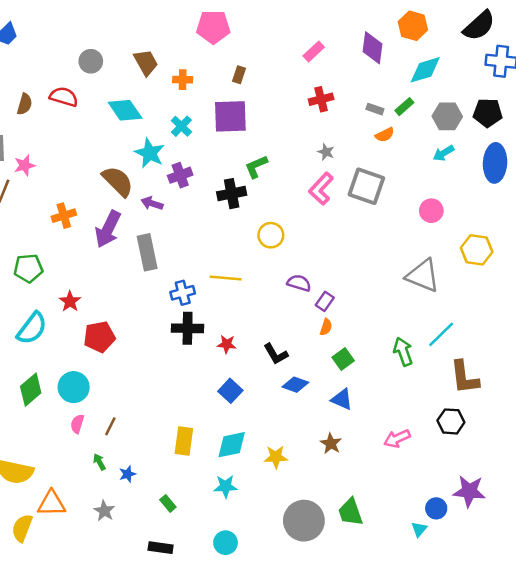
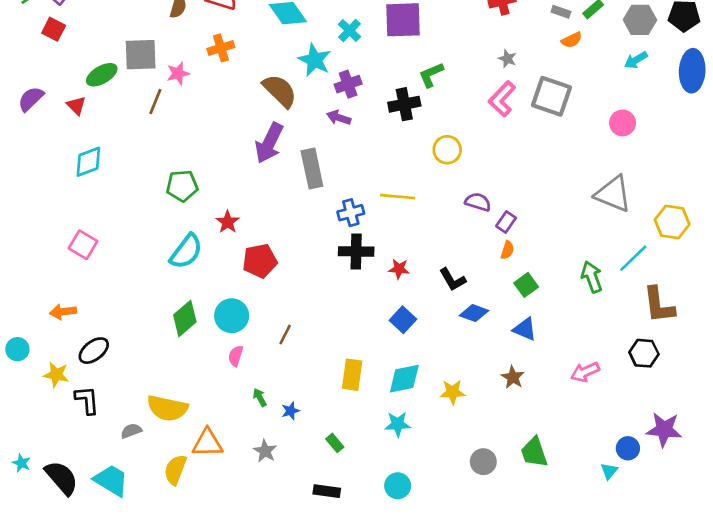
purple arrow: (152, 203) -> (339, 118), moved
orange cross: (64, 216) -> (221, 48), moved
yellow hexagon: (477, 250) -> (672, 222), moved
brown line: (110, 426) -> (285, 334), moved
gray circle: (304, 521) -> (483, 462), size x0.6

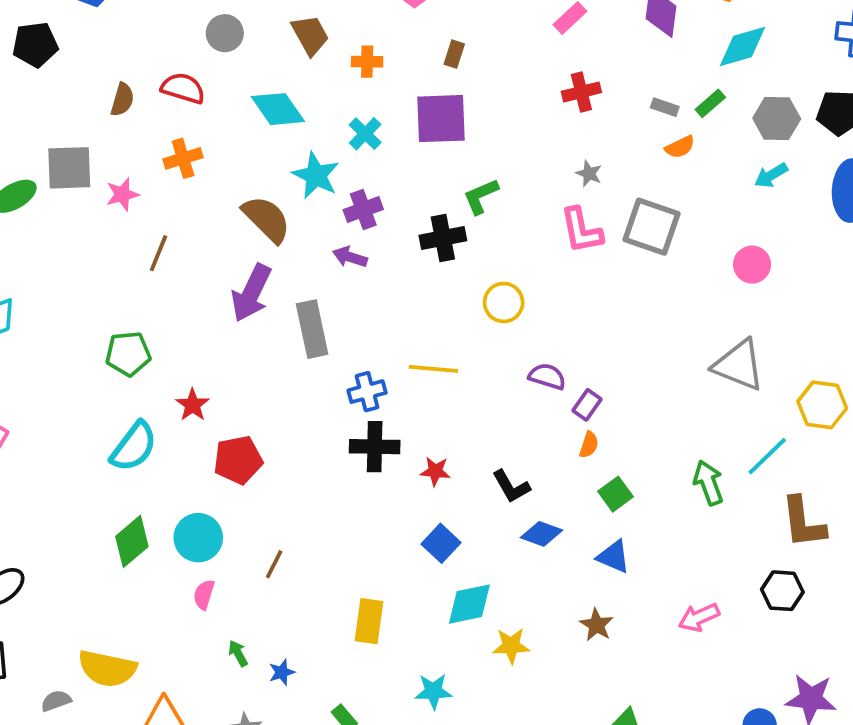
pink L-shape: (502, 99) -> (581, 230), turned -54
brown line: (155, 102) -> (158, 253), moved
cyan diamond: (404, 379) -> (469, 604), moved

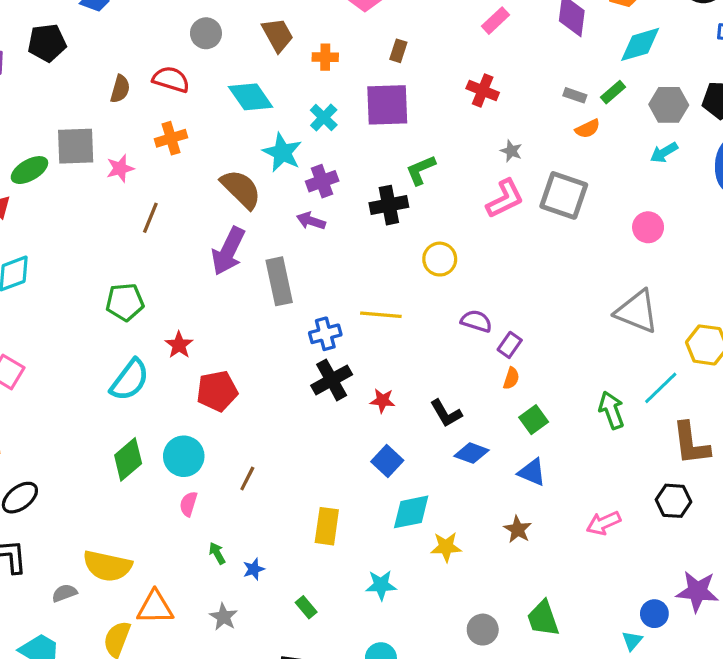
red cross: (581, 92) -> (483, 91), moved, turned 36
pink L-shape: (581, 230) -> (505, 199), turned -105
black cross: (375, 447) -> (332, 380), turned -30

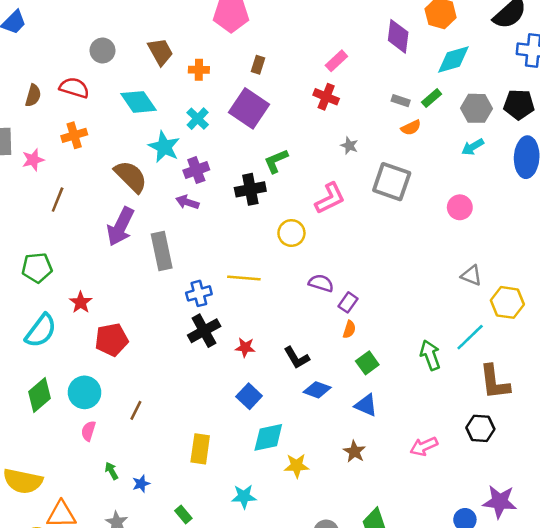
pink rectangle: (495, 21) -> (336, 61), moved
purple square: (387, 105) -> (249, 108), turned 36
pink L-shape: (505, 199) -> (330, 198), moved
gray triangle: (637, 312) -> (471, 275), moved, size x0.6

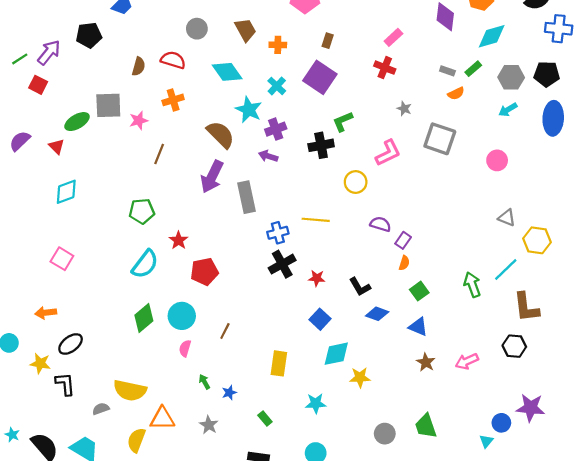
brown star: (354, 452) -> (426, 362), moved

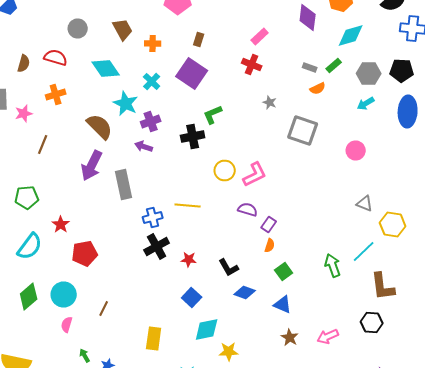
pink L-shape: (388, 153) -> (255, 174), moved

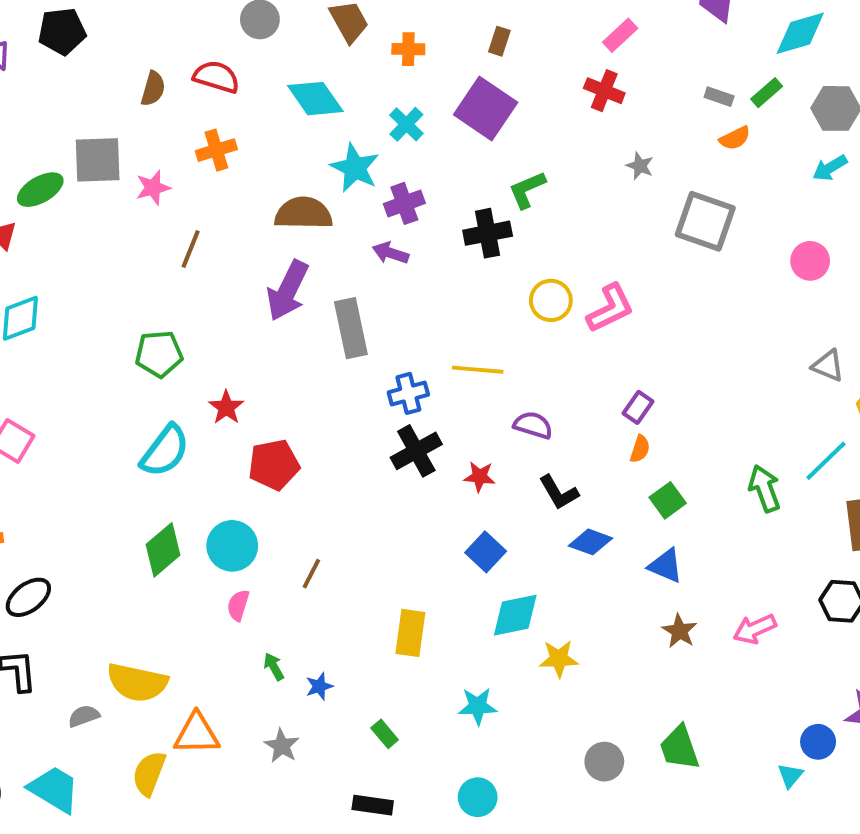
brown semicircle: (100, 126) -> (303, 213), turned -44
purple semicircle: (248, 210) -> (533, 425), moved

